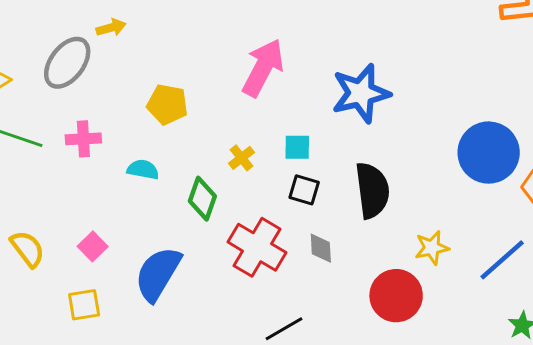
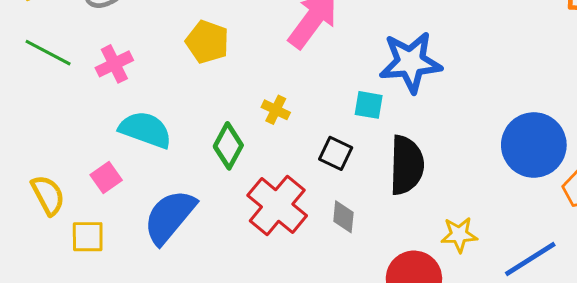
pink cross: (83, 139) -> (114, 64), turned -32
cyan square: (297, 147) -> (369, 105), moved
yellow cross: (242, 158) -> (276, 110), turned -35
cyan semicircle: (143, 169) -> (145, 130), moved, size x1.6
yellow semicircle: (28, 249) -> (48, 195), moved

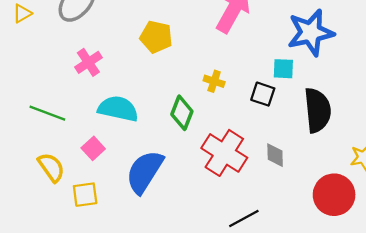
green line: (48, 53) -> (47, 113), moved
black square: (336, 153) -> (263, 94), moved

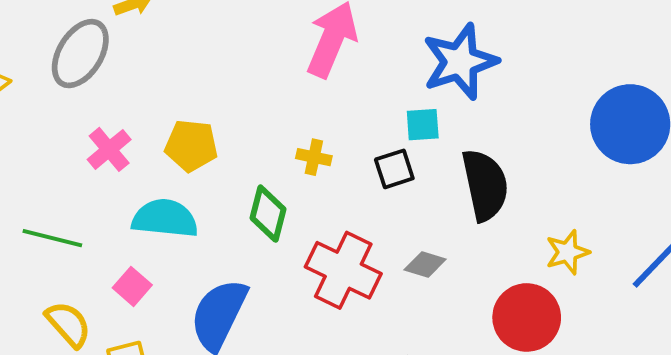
yellow pentagon: (156, 37) -> (191, 146), moved
black square: (263, 94) -> (394, 169), turned -30
gray diamond: (275, 155) -> (425, 265), turned -65

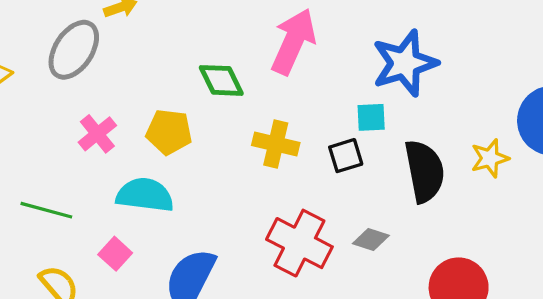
yellow cross: (314, 157) -> (276, 144), size x1.5
green diamond: (268, 214) -> (221, 80), moved, turned -42
yellow star: (567, 252) -> (490, 158), moved

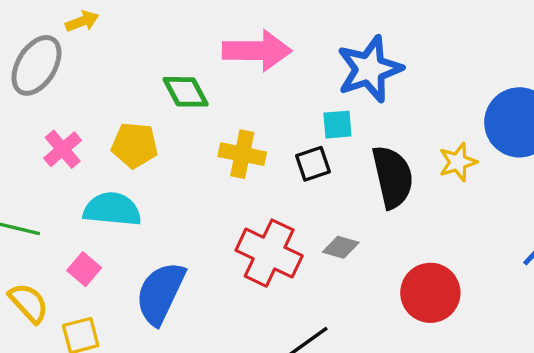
pink arrow: (293, 42) -> (257, 51), turned 68

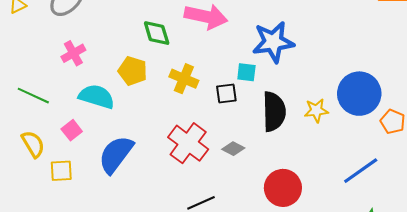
yellow pentagon: (135, 145) -> (133, 71), moved

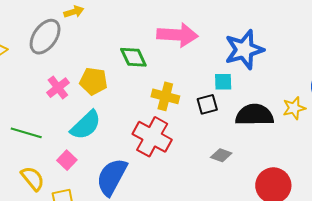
yellow pentagon: (133, 71) -> (94, 81), moved
cyan semicircle: (97, 97) -> (86, 125), turned 128
black semicircle: (274, 112) -> (254, 115), turned -81
red cross: (188, 143) -> (152, 137), moved

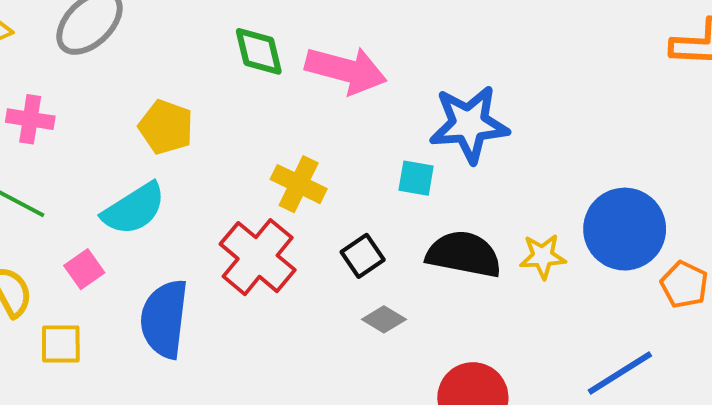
green diamond: (133, 57) -> (259, 51), moved
pink cross: (58, 88) -> (30, 119), moved, turned 35
black square: (207, 104) -> (363, 256), moved, turned -30
blue semicircle: (112, 177) -> (164, 319), turned -33

